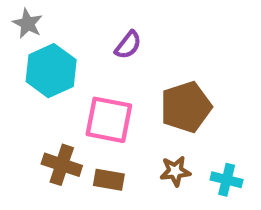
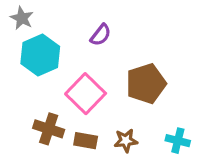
pink square: (109, 120) -> (86, 94), turned 33
brown star: (175, 171) -> (126, 141), moved

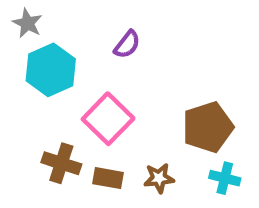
brown pentagon: (146, 84) -> (208, 127), moved

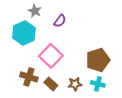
gray star: (27, 23) -> (35, 11), moved
brown rectangle: (108, 178) -> (51, 84), turned 32
cyan cross: (225, 178) -> (98, 84), moved

